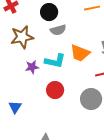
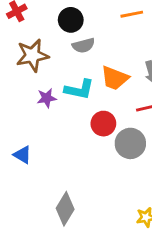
red circle: (55, 90) -> (103, 124), moved
blue triangle: (15, 107) -> (22, 155), turned -32

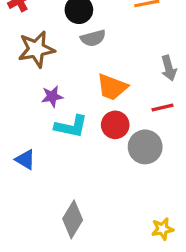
orange trapezoid: (115, 78) -> (112, 87), moved
cyan L-shape: (79, 89) -> (71, 126), moved

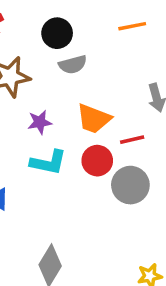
purple star: (52, 96) -> (40, 122), moved
red line: (162, 108) -> (132, 140), moved

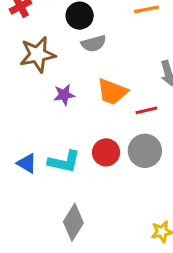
red circle: (97, 161) -> (106, 152), moved
cyan L-shape: (48, 162) -> (64, 162), moved

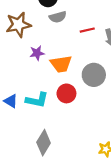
orange trapezoid: (112, 92) -> (61, 64), moved, turned -30
red line: (146, 110) -> (87, 30), moved
gray circle: (145, 151) -> (94, 75), moved

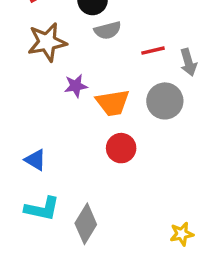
gray circle: (94, 75) -> (165, 101), moved
cyan L-shape: (37, 100) -> (42, 209), moved

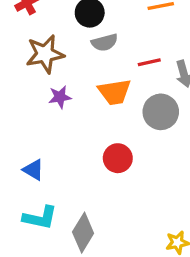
purple star: (76, 86) -> (60, 97), moved
orange trapezoid: (113, 103) -> (114, 92), moved

